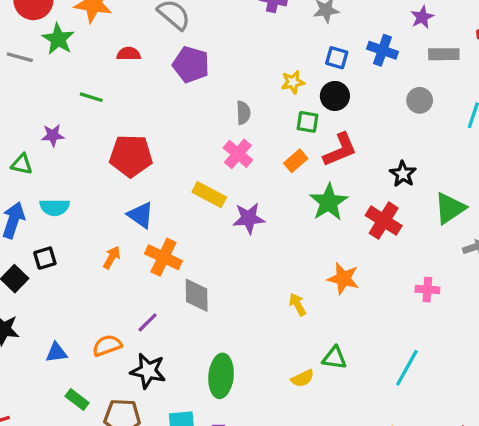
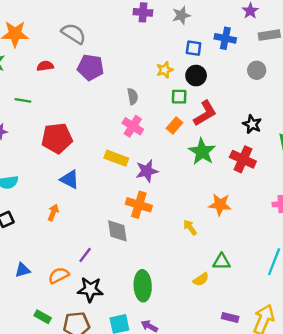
orange cross: (163, 257) -> (139, 205), moved
blue triangle: (56, 353) -> (23, 270), moved

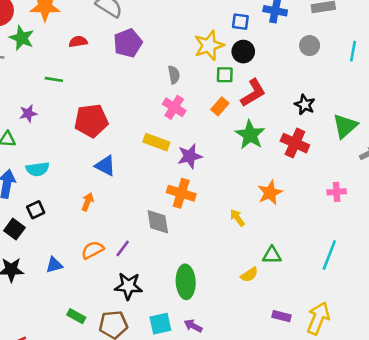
purple pentagon: (91, 67) -> (128, 43), turned -30
yellow star: (165, 70) -> (209, 45), size x1.6
orange star: (220, 205) -> (270, 193), turned -30
orange semicircle: (59, 275) -> (93, 250), moved

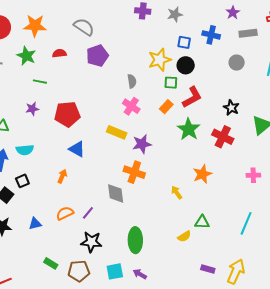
green star: (22, 38) -> (26, 56), moved
purple star: (28, 113) -> (32, 109), moved

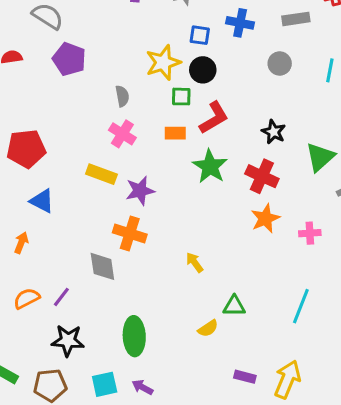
purple pentagon: (97, 56) -> (69, 59), turned -30
orange rectangle: (166, 107) -> (175, 133), turned 48
orange star: (202, 174) -> (265, 218), moved

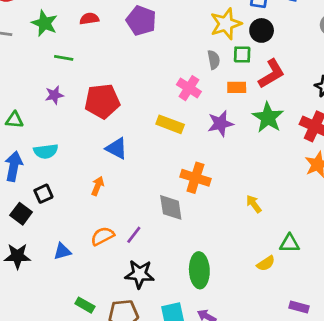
gray semicircle: (122, 96) -> (214, 60), moved
purple star: (140, 191) -> (220, 124), moved

